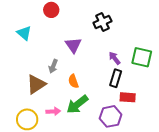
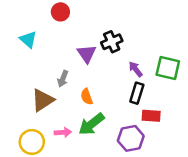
black cross: (102, 22) -> (112, 42), moved

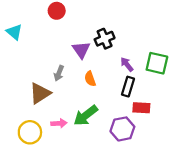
cyan triangle: (28, 39) -> (14, 32), moved
orange semicircle: (87, 97) -> (90, 79), moved

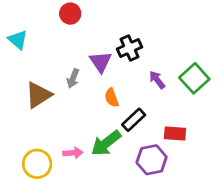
green square: (157, 63) -> (194, 78), turned 35
gray arrow: (59, 73) -> (73, 78), moved
black rectangle: (128, 87) -> (134, 120), moved, turned 30
brown triangle: (40, 93) -> (38, 95), moved

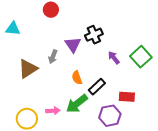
cyan triangle: (18, 40) -> (13, 29), turned -35
orange semicircle: (112, 98) -> (77, 78), moved

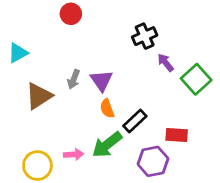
cyan triangle: (13, 29) -> (18, 53), moved, turned -35
black cross: (94, 35) -> (145, 36), moved
purple triangle: (73, 45) -> (101, 81), moved
purple arrow: (114, 58) -> (165, 63), moved

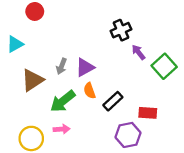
red circle: (71, 14) -> (35, 11), moved
purple triangle: (101, 81) -> (85, 67), turned 36
green arrow: (107, 145) -> (63, 101), moved

